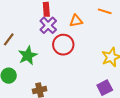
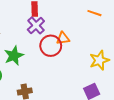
orange triangle: (76, 21) -> (63, 38), moved

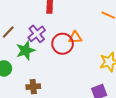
purple cross: (36, 25) -> (37, 34), moved

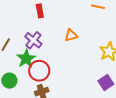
red circle: (63, 44) -> (39, 71), moved

